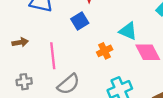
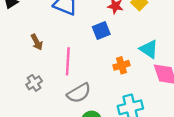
brown arrow: (20, 42) -> (37, 42), turned 63
gray cross: (24, 82) -> (34, 83), turned -35

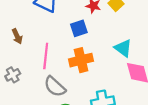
orange cross: (121, 65) -> (81, 60), moved, size x1.5
gray semicircle: (79, 93) -> (55, 87), turned 70

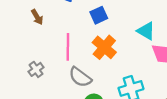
brown arrow: (17, 36) -> (37, 17), moved
orange cross: (81, 60) -> (104, 47), turned -30

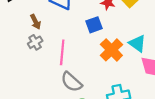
orange cross: (104, 47) -> (111, 50), moved
gray cross: (36, 69) -> (35, 42), moved

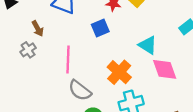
gray cross: (35, 42) -> (28, 50), moved
orange cross: (111, 50) -> (119, 72), moved

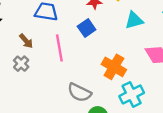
cyan triangle: (148, 45) -> (134, 20), moved, turned -36
pink line: (68, 59) -> (59, 48), moved

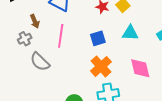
blue square: (87, 28) -> (98, 38), moved
gray semicircle: (79, 93) -> (40, 62), moved

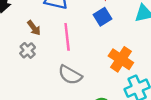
blue square: (98, 38) -> (103, 17), moved
gray semicircle: (40, 62) -> (70, 75), moved

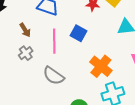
blue square: (103, 17) -> (79, 33), moved, turned -35
gray cross: (28, 50) -> (26, 53), moved

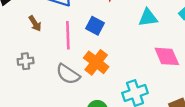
gray cross: (26, 53) -> (26, 61), moved, turned 32
orange cross: (101, 66) -> (96, 62), moved

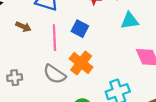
brown arrow: (35, 23) -> (23, 27), turned -32
gray cross: (26, 61) -> (15, 78), moved

